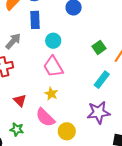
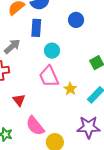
yellow star: (51, 94) -> (70, 89), moved
red triangle: (20, 100) -> (19, 100), moved

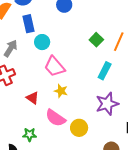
cyan circle: (52, 51) -> (42, 42), moved
yellow star: (70, 89) -> (61, 91), moved

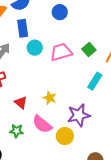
pink trapezoid: (55, 67) -> (61, 52), moved, turned 110
purple star: (107, 104) -> (79, 115), moved
green star: (30, 135) -> (16, 131), moved

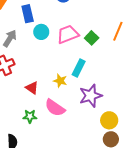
green square: (89, 49) -> (92, 38), moved
cyan rectangle: (95, 81) -> (79, 68), moved
yellow circle: (65, 136) -> (109, 120), moved

